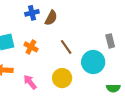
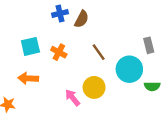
pink arrow: (30, 82) -> (72, 98), moved
green semicircle: (113, 88) -> (152, 86), moved

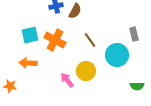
orange cross: (59, 52) -> (55, 40), size x1.5
green semicircle: (152, 86) -> (137, 86), moved

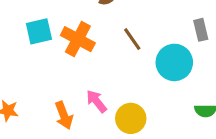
orange arrow: (28, 63) -> (64, 115), moved, turned -114
yellow circle: (86, 71) -> (131, 118), moved

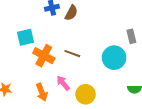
orange cross: (78, 39) -> (44, 56), moved
brown line: (132, 39) -> (72, 54), moved, turned -35

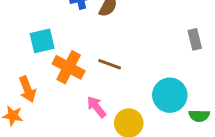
cyan circle: (114, 58) -> (170, 95), moved
orange arrow: (42, 92) -> (27, 89), moved

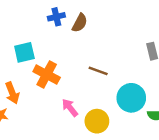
brown line: (110, 64) -> (98, 71), moved

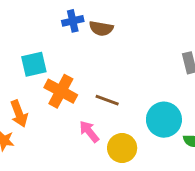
brown semicircle: (80, 23) -> (101, 28), turned 72
brown line: (98, 71) -> (107, 100), moved

